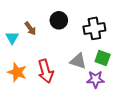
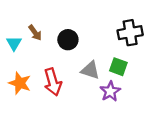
black circle: (59, 20) -> (68, 40), moved
black cross: (94, 28) -> (130, 33), moved
purple star: (95, 79) -> (110, 91), turned -30

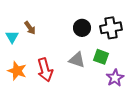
black circle: (68, 40) -> (82, 28), moved
purple star: (110, 91) -> (115, 78), moved

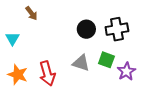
brown arrow: (30, 28) -> (31, 13), moved
purple star: (115, 78) -> (126, 71), moved

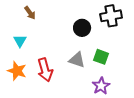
black cross: (117, 29) -> (111, 16), moved
cyan triangle: (12, 39) -> (20, 41), moved
purple star: (126, 71) -> (101, 86), moved

